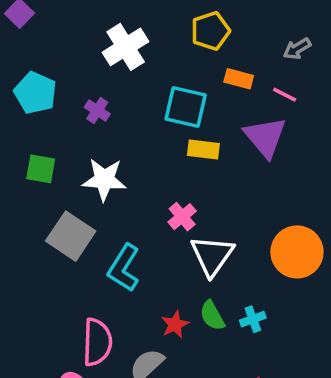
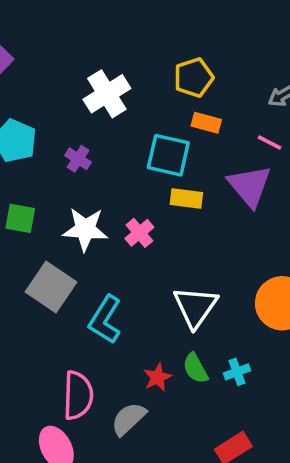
orange rectangle: (239, 79) -> (206, 123), moved
pink cross: (182, 217) -> (139, 233), moved

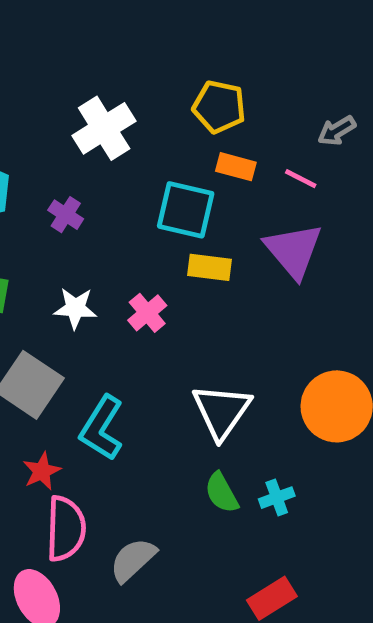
yellow pentagon: (194, 78) -> (219, 107), turned 30
pink line: (269, 143) -> (301, 179), moved
white star: (85, 229) -> (75, 308), size x0.7
red star: (157, 377) -> (42, 471), moved

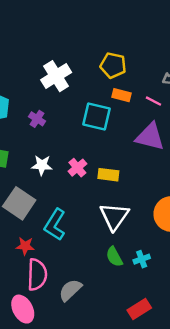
purple triangle: (293, 251) -> (150, 137), turned -36
yellow rectangle: (210, 267) -> (108, 175), moved
red star: (42, 471) -> (25, 246), turned 30

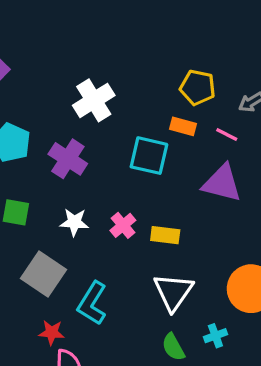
yellow pentagon: (113, 65) -> (198, 87), moved
purple cross: (37, 119) -> (68, 159), size x1.6
cyan cross: (142, 259) -> (215, 336), moved

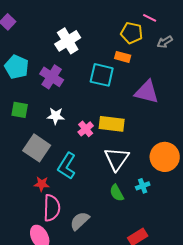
pink line: (227, 134) -> (150, 18), moved
pink cross: (123, 225) -> (86, 129), moved
yellow rectangle: (165, 235) -> (112, 124), size x1.4

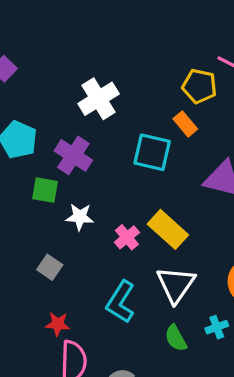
orange rectangle: (123, 57) -> (185, 124), turned 35
green square: (20, 110) -> (45, 190), moved
yellow rectangle: (112, 124) -> (168, 229), turned 35
gray square: (37, 148) -> (50, 267), size x0.6
cyan L-shape: (67, 166) -> (121, 302), moved

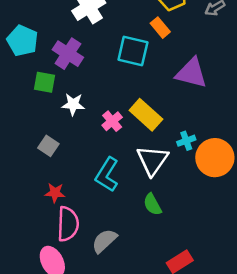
cyan cross: (217, 327) -> (186, 141), moved

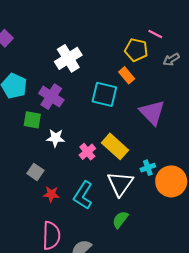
purple triangle: (191, 73) -> (152, 112), turned 32
red star: (55, 193) -> (51, 194), moved
green semicircle: (152, 204) -> (120, 220), turned 66

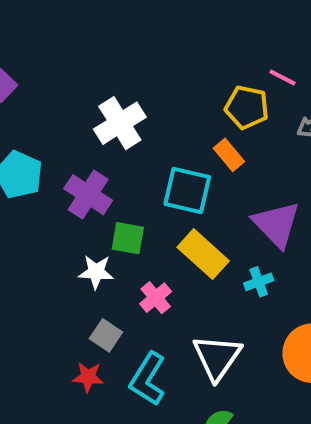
green square: (32, 120) -> (128, 238), moved
yellow rectangle: (115, 146) -> (203, 254), moved
cyan cross: (148, 168) -> (259, 282), moved
gray square: (35, 172) -> (106, 335), moved

